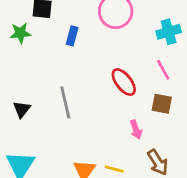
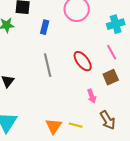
gray line: (65, 102) -> (48, 65), moved
brown square: (162, 104) -> (111, 77), turned -35

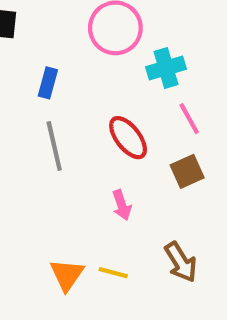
cyan cross: (116, 24) -> (166, 68), moved
blue rectangle: (45, 27) -> (48, 83), moved
pink arrow: (92, 96) -> (122, 205), moved

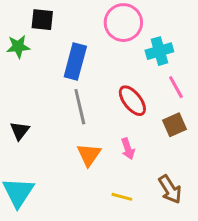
blue rectangle: (48, 83) -> (75, 62), size x1.6
orange triangle: (67, 275) -> (89, 155), moved

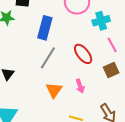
gray line: (80, 107) -> (48, 58), turned 45

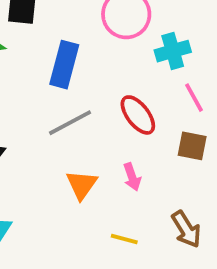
gray line: (48, 58) -> (70, 123), turned 30
brown square: (111, 70) -> (192, 146), turned 35

